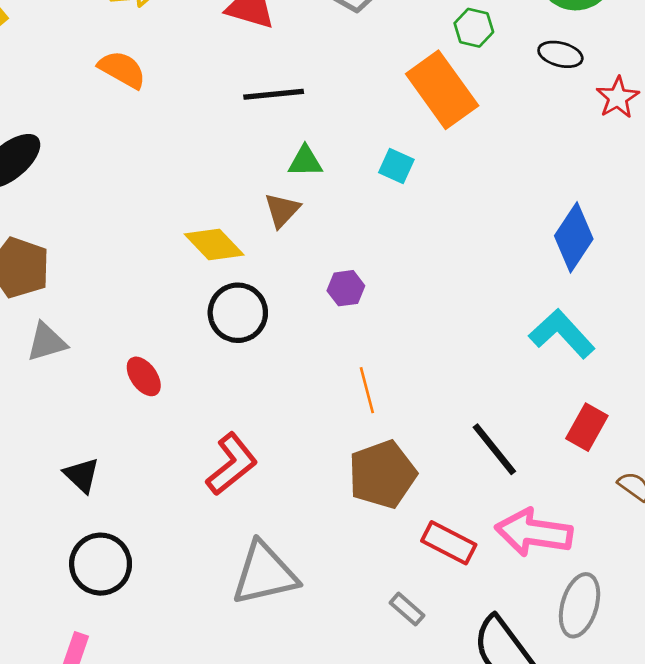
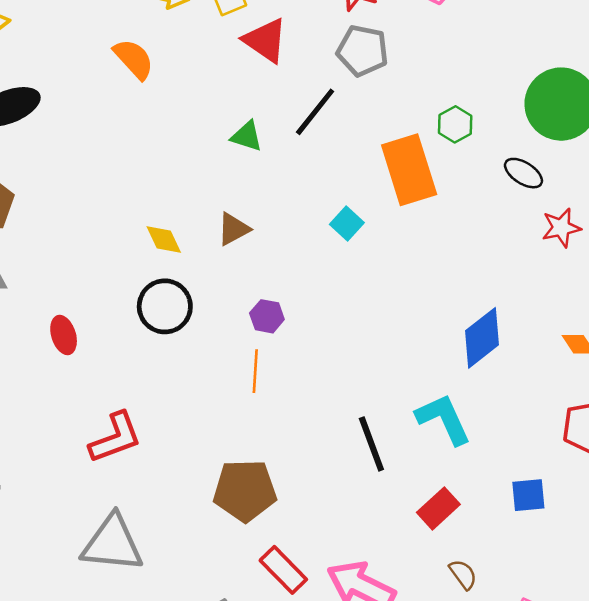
black line: (274, 94) -> (315, 112), moved, turned -64
green triangle: (305, 161) -> (247, 136), moved
yellow diamond: (214, 244) -> (164, 239), size x0.7
orange line: (367, 390) -> (255, 371), moved
black line: (494, 449) -> (371, 444), moved

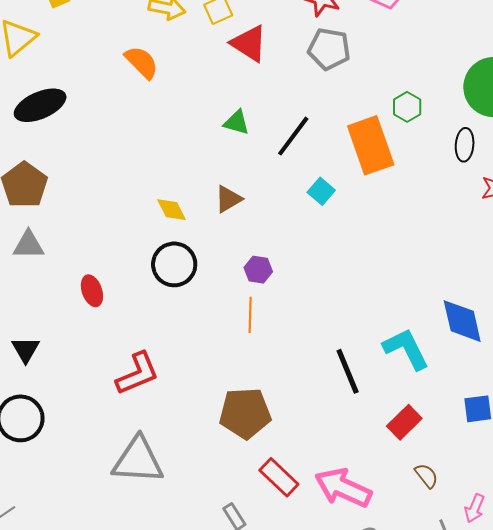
black line: (315, 112) -> (293, 136), moved
black ellipse: (523, 173) -> (465, 145), turned 64
blue diamond: (482, 338) -> (462, 321), moved, turned -63

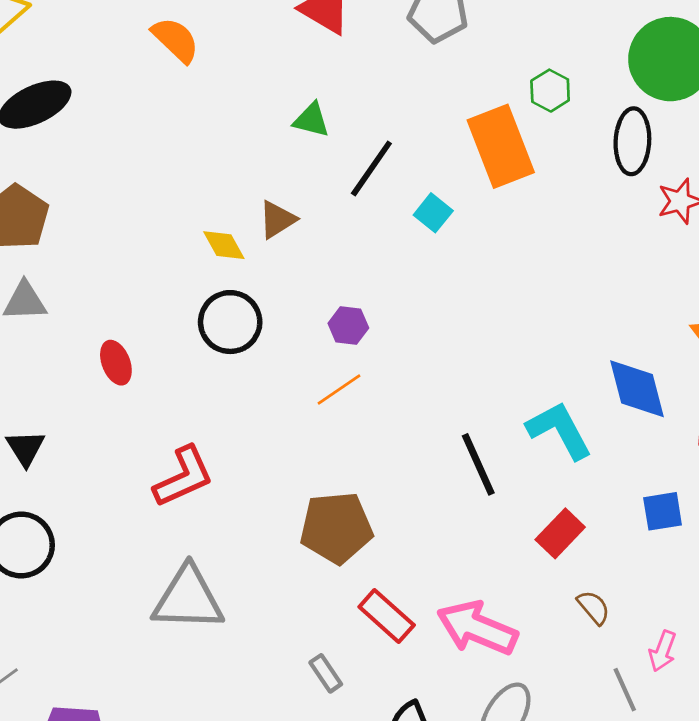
black line: (293, 136) -> (371, 168), moved
black ellipse: (465, 145) -> (632, 141), size x1.4
brown triangle: (228, 199) -> (277, 220), moved
orange line: (250, 315) -> (339, 390), turned 56

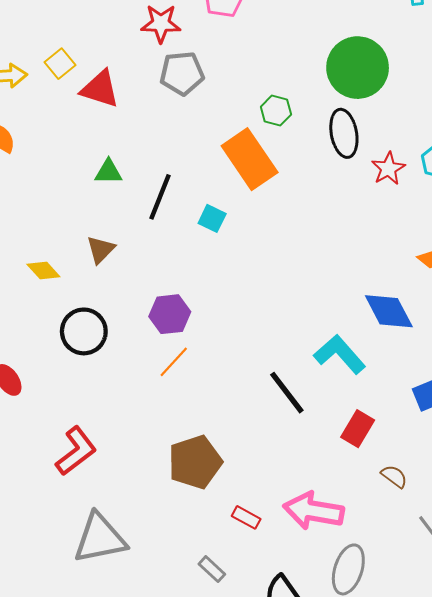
yellow diamond: (224, 245) -> (43, 270), moved
purple hexagon: (348, 326) -> (170, 314), size x1.4
red rectangle: (387, 616) -> (246, 517), size x0.7

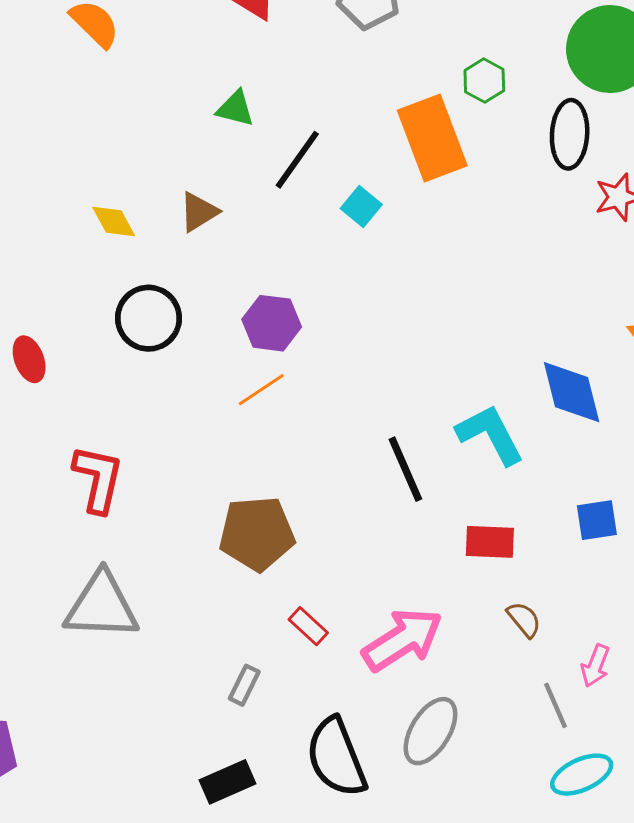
red rectangle: (358, 429) -> (490, 542), turned 48
red L-shape: (76, 451) -> (98, 479), turned -54
pink arrow: (314, 511) -> (402, 640), turned 124
gray rectangle: (212, 569) -> (244, 685), turned 60

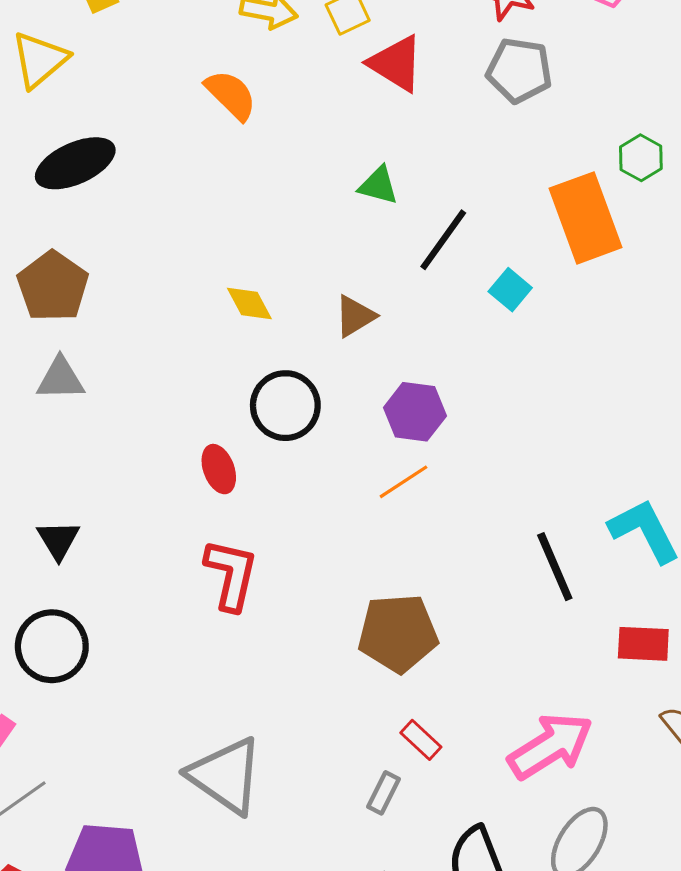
brown triangle: (199, 212) -> (355, 316), moved
red ellipse: (29, 359) -> (219, 469), moved
gray triangle: (102, 606) -> (226, 776), moved, turned 32
red rectangle: (308, 626) -> (421, 740), moved

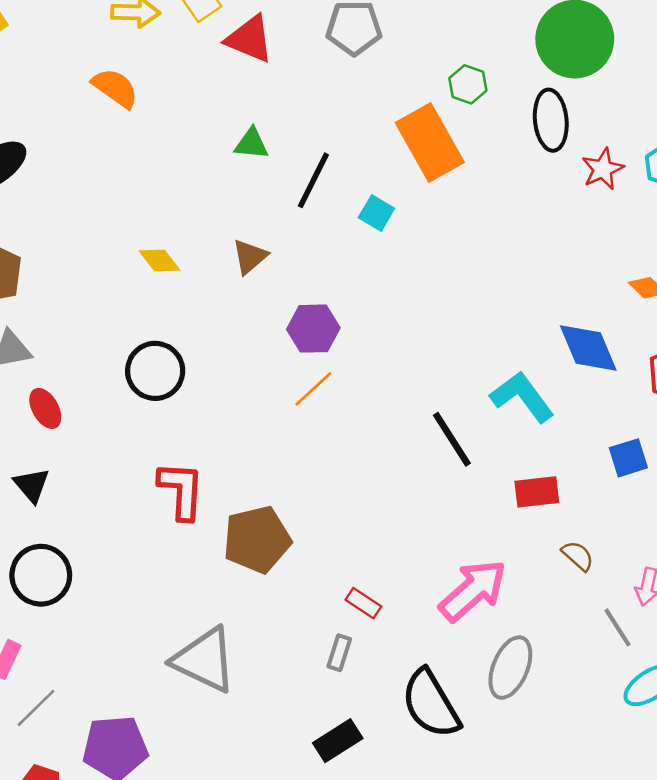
black circle: (285, 406) -> (155, 371), moved
red ellipse: (219, 469) -> (45, 408), moved
brown pentagon: (398, 633) -> (257, 540), moved

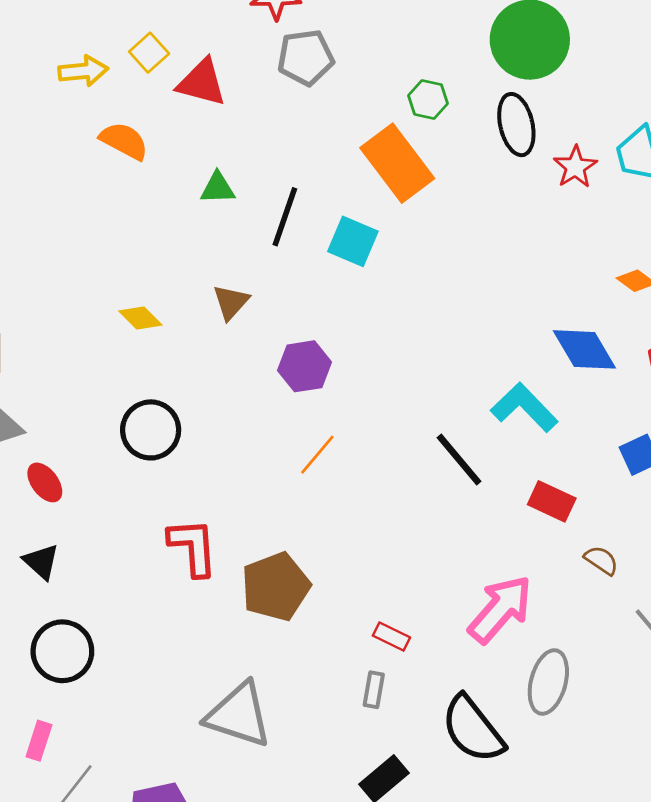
orange semicircle: (115, 88) -> (124, 141), moved
cyan square: (376, 213) -> (353, 241), size x1.4
orange line: (313, 389) -> (317, 455), moved
red rectangle: (537, 492) -> (552, 501), turned 39

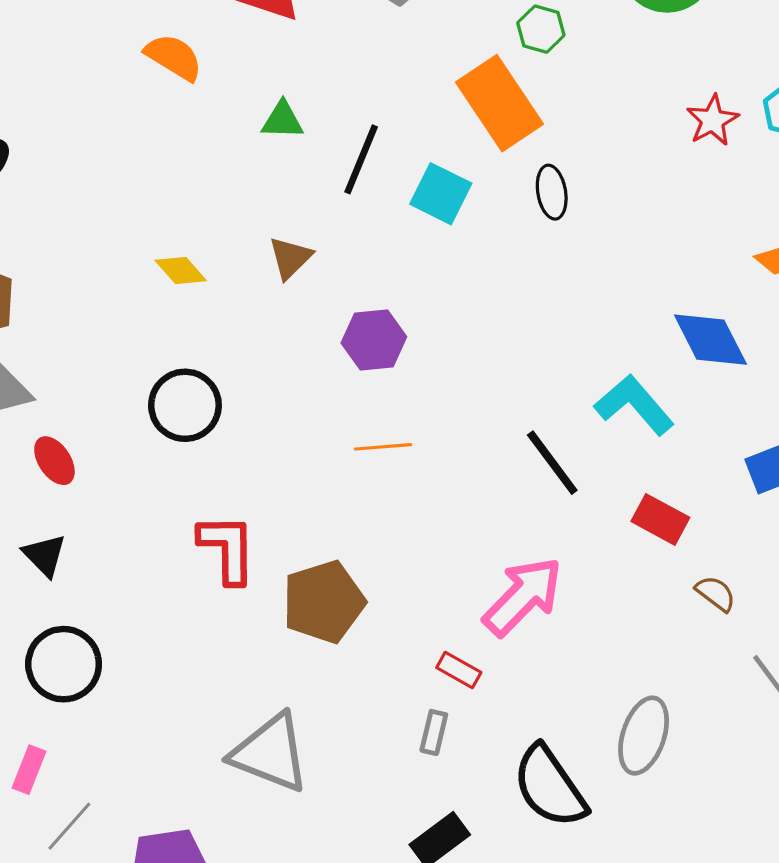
black ellipse: (516, 125) -> (552, 192), moved, size x0.7
orange line: (317, 455) -> (383, 447), turned 42
pink arrow: (500, 609) -> (523, 597), moved

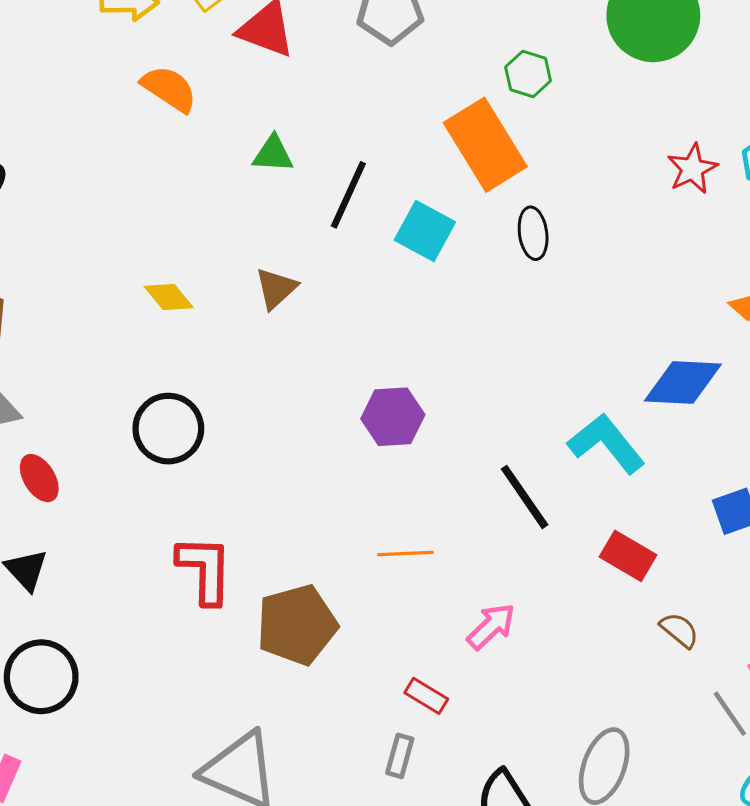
purple hexagon: (374, 340) -> (393, 417), moved
blue diamond: (710, 340) -> (683, 382), turned -62
orange line: (383, 447) -> (405, 553), moved
pink arrow: (523, 597) -> (491, 626), size x0.6

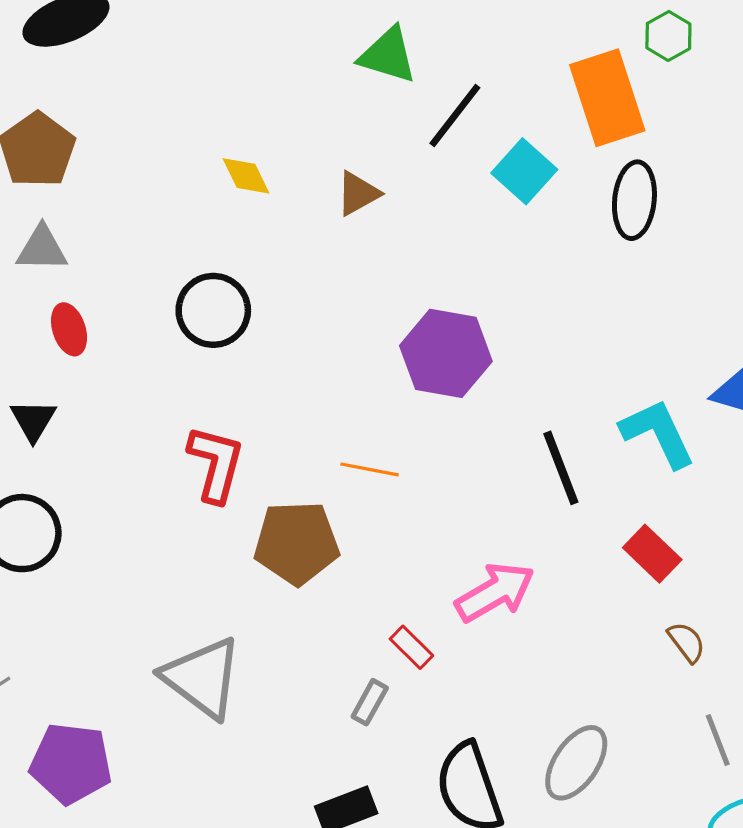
green triangle: (273, 154) -> (388, 55), size x1.4
black ellipse: (533, 233) -> (634, 200), size x1.4
purple hexagon: (393, 417) -> (446, 353), size x1.4
orange line: (405, 553) -> (370, 469), moved
pink arrow: (491, 626) -> (495, 592), size x1.4

